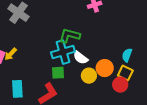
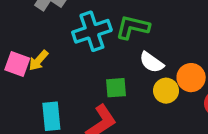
cyan cross: (63, 52) -> (92, 31), moved

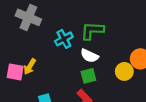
cyan cross: (92, 31) -> (64, 39), size x0.7
white semicircle: (152, 62) -> (89, 56), moved

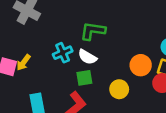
cyan cross: (64, 39) -> (63, 53), moved
yellow circle: (124, 71) -> (119, 89), moved

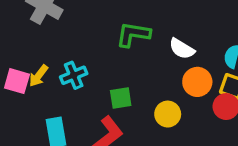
cyan cross: (63, 53) -> (74, 75), moved
white semicircle: (87, 57) -> (182, 49), moved

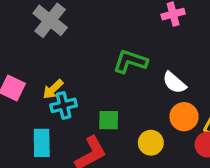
cyan cross: (74, 75) -> (64, 105), moved
yellow arrow: (39, 76) -> (53, 89), moved

